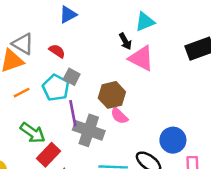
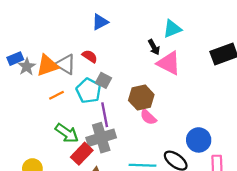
gray triangle: (23, 44) -> (66, 64), moved
gray cross: (89, 130) -> (101, 138), moved, turned -36

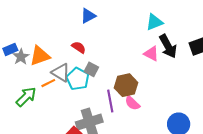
black arrow: (154, 47) -> (168, 46), moved, size x1.6
pink triangle: (169, 63) -> (151, 54), size x0.7
gray triangle: (66, 64) -> (61, 73), moved
purple line: (105, 115) -> (110, 101), moved
green arrow: (67, 133) -> (26, 97), moved, turned -80

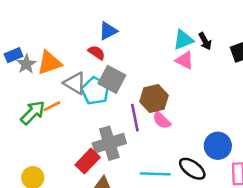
blue triangle: (88, 16) -> (108, 31), moved
cyan triangle: (154, 22) -> (183, 40), moved
black arrow: (168, 46) -> (205, 41), moved, size x0.6
gray square: (91, 69) -> (112, 79), size x1.5
orange line: (48, 83) -> (52, 106), moved

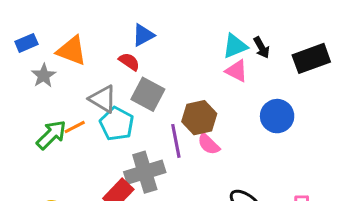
blue rectangle: (14, 55) -> (26, 43), moved
orange triangle: (49, 63) -> (72, 51), moved, turned 40
cyan pentagon: (95, 91) -> (117, 124), moved
blue circle: (218, 146) -> (277, 116), moved

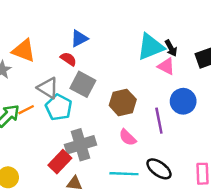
cyan triangle: (235, 46) -> (151, 47), size x1.4
pink triangle: (237, 71) -> (166, 66), moved
purple line: (176, 141) -> (159, 121), moved
pink semicircle: (209, 144) -> (128, 137), moved

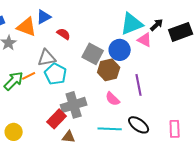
blue triangle: (79, 38) -> (44, 17), moved
black arrow: (171, 48) -> (157, 25), moved, turned -104
gray square: (83, 84) -> (93, 54), moved
gray triangle: (48, 88) -> (47, 58), turned -42
blue circle: (183, 101) -> (120, 50), moved

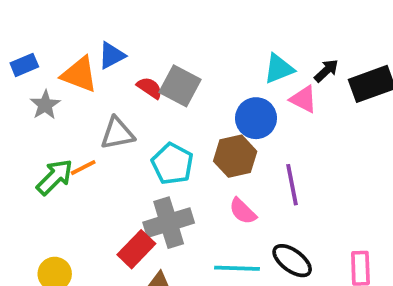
cyan triangle: (132, 24) -> (279, 69), size x0.7
gray square: (93, 54) -> (180, 86), moved
cyan pentagon: (56, 74) -> (172, 164), moved

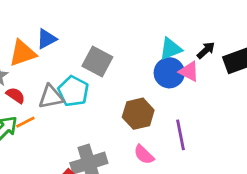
orange triangle: (79, 74) -> (23, 53), turned -40
red semicircle: (150, 88) -> (16, 95), moved
blue circle: (256, 118) -> (169, 73), moved
cyan pentagon: (172, 164) -> (73, 91), moved

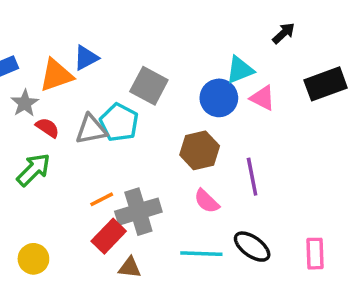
black arrow: (206, 50) -> (284, 33), moved
blue circle: (169, 73) -> (219, 98), moved
orange line: (25, 122) -> (102, 199), moved

